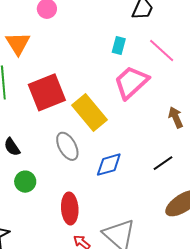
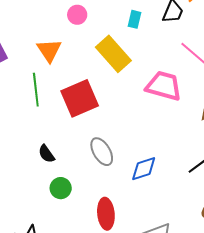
cyan rectangle: (119, 46) -> (135, 19), moved
pink trapezoid: (131, 82) -> (164, 86), turned 60
yellow rectangle: (89, 112) -> (113, 54), moved

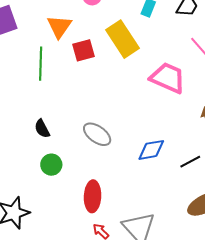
red square: (80, 98) -> (84, 50), moved, size x0.6
gray ellipse: (102, 152) -> (97, 134), turned -32
blue diamond: (144, 169) -> (151, 150), moved

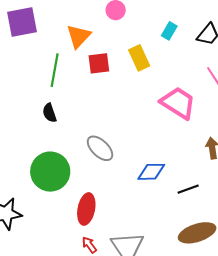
yellow rectangle: (122, 39) -> (139, 58), size x0.7
black semicircle: (42, 129) -> (49, 113), moved
green circle: (51, 165) -> (50, 172), size x1.8

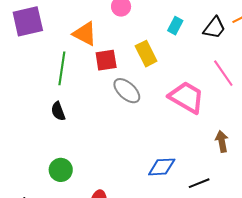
orange triangle: (79, 36) -> (85, 34), turned -44
gray ellipse: (100, 148) -> (127, 91), moved
green circle: (50, 172) -> (61, 170), size x0.6

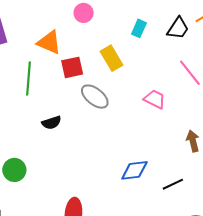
pink trapezoid: (186, 97) -> (155, 99), size x0.6
black semicircle: (58, 111) -> (52, 123), moved, turned -84
green circle: (61, 170) -> (14, 170), moved

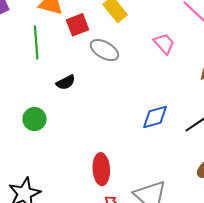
pink trapezoid: (155, 99) -> (164, 44), turned 30
green circle: (14, 170) -> (34, 119), moved

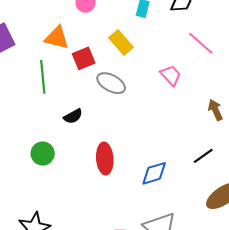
blue diamond: (155, 117) -> (154, 173), moved
red ellipse: (101, 169) -> (105, 159), moved

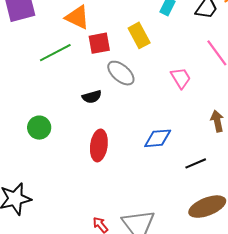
green line: (43, 77) -> (55, 53), turned 56
black semicircle: (73, 116) -> (92, 97), moved
blue diamond: (154, 173) -> (158, 138), moved

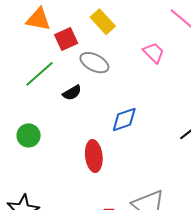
green line: (55, 53) -> (39, 74), moved
blue diamond: (158, 138) -> (124, 119), moved
red ellipse: (99, 145) -> (94, 156), moved

